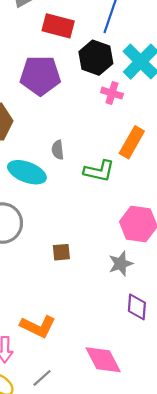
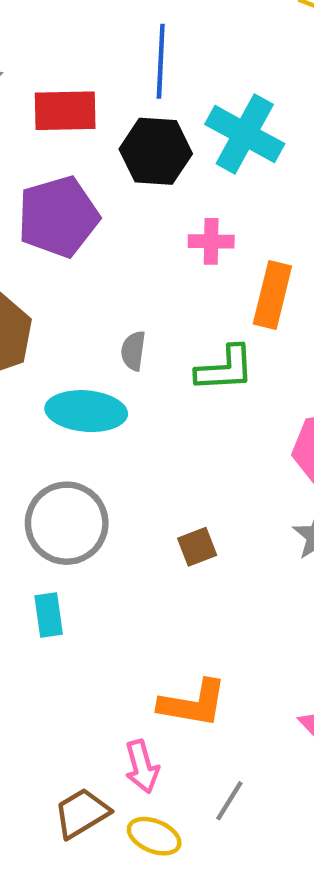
pink cross: (112, 93) -> (211, 241), moved
gray semicircle: (58, 150) -> (133, 351), turned 30

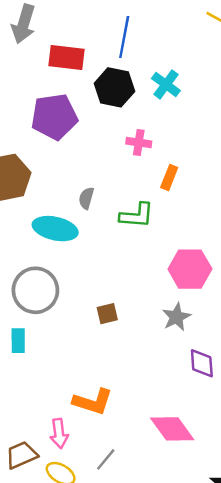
cyan cross: (245, 134) -> (166, 84), size x0.7
orange rectangle: (272, 295) -> (169, 177), size x0.7

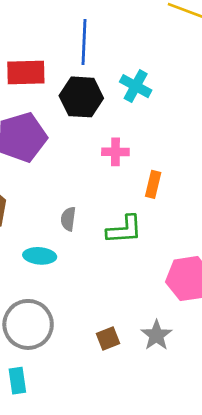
cyan ellipse: (55, 229) -> (40, 256), size x0.7
gray star: (176, 317) -> (157, 335), moved

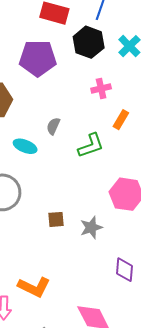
pink cross: (115, 152) -> (101, 88), turned -30
green L-shape: (124, 230) -> (91, 146), turned -32

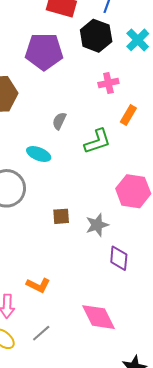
cyan ellipse: (25, 146) -> (39, 154), moved
purple diamond: (124, 270) -> (119, 258), moved
orange L-shape: (34, 287) -> (38, 285), size x0.7

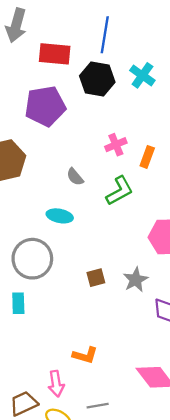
pink cross: (108, 83) -> (116, 145), moved
gray semicircle: (59, 121) -> (75, 177), turned -54
gray line: (41, 333) -> (98, 406), turned 42

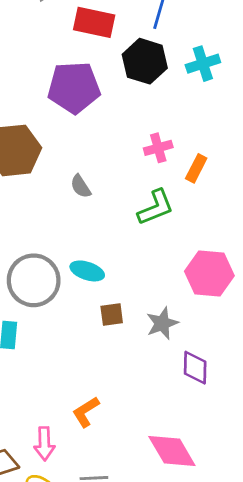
cyan cross: (142, 75) -> (203, 64), turned 30
gray semicircle: (75, 177) -> (81, 186), moved
cyan ellipse: (60, 216) -> (87, 271), moved
orange L-shape: (85, 355) -> (86, 412), turned 125

